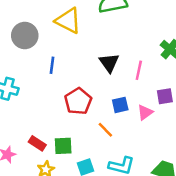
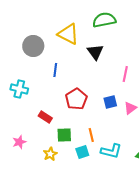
black triangle: (109, 63) -> (95, 52), moved
orange line: (105, 130) -> (91, 135), moved, turned 32
red rectangle: (37, 143) -> (45, 117), moved

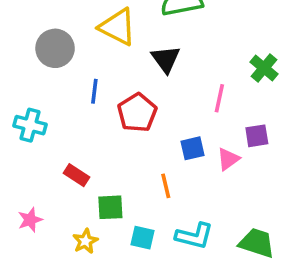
red pentagon: (76, 99) -> (137, 113), moved
orange line: (91, 135) -> (166, 186), moved
cyan square: (82, 152) -> (143, 238), turned 32

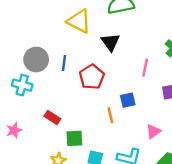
gray circle: (55, 48) -> (36, 60), moved
pink triangle: (228, 159) -> (153, 131), moved
orange line: (166, 186) -> (110, 115), moved
pink star: (30, 220) -> (14, 130), moved

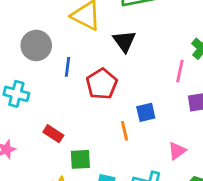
gray circle: (36, 60) -> (36, 45), moved
pink line: (145, 68) -> (180, 71), moved

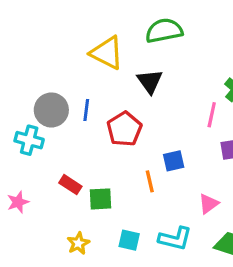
gray circle: (36, 45) -> (51, 110), moved
green square: (80, 159) -> (101, 199), moved

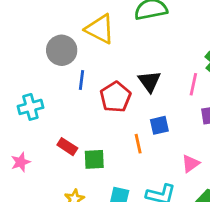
black triangle: (150, 81) -> (149, 81), moved
gray circle: (51, 110) -> (62, 50), moved
cyan cross: (29, 140) -> (30, 107), turned -30

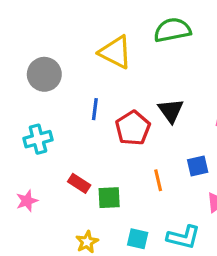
gray circle: (62, 50) -> (44, 74), moved
blue square: (159, 125) -> (198, 166), moved

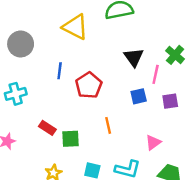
black triangle: (171, 111) -> (134, 57), moved
blue square: (198, 166) -> (139, 96), moved

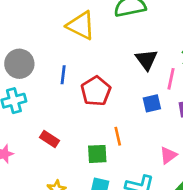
gray circle: (21, 44) -> (19, 64), moved
green square: (70, 139) -> (97, 154), moved

